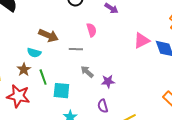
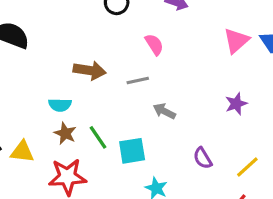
cyan semicircle: (34, 53) -> (60, 105), moved
purple star: (108, 81) -> (236, 104), moved

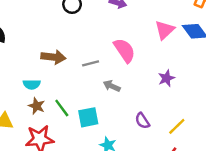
pink semicircle: (154, 44) -> (124, 50), moved, size x1.5

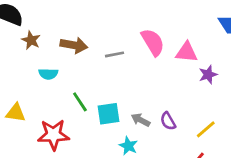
pink triangle: (165, 30) -> (187, 52), moved, turned 45
purple star: (166, 78) -> (208, 75), moved
gray arrow: (112, 86) -> (141, 120), moved
brown star: (37, 106) -> (31, 40), moved

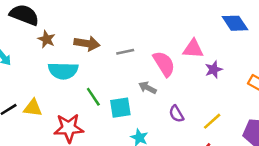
pink semicircle: (153, 42) -> (164, 64), moved
cyan semicircle: (48, 74) -> (63, 71), size x1.6
gray arrow: (141, 120) -> (148, 88), moved

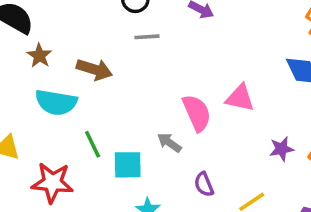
gray line: (125, 52) -> (147, 37), moved
purple star: (214, 70) -> (282, 149), moved

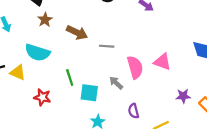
gray line: (147, 37) -> (107, 46), moved
cyan semicircle: (56, 102) -> (37, 53), moved
red star: (52, 183) -> (42, 97), size x0.7

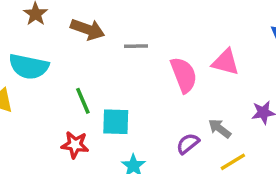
gray arrow: (116, 83) -> (220, 128), moved
red star: (42, 97) -> (75, 145), moved
purple semicircle: (134, 111) -> (188, 144), turned 72

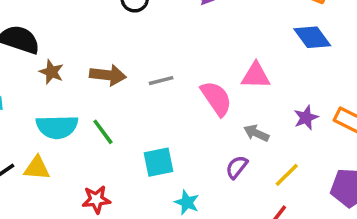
green line: (83, 101) -> (103, 132), moved
gray arrow: (220, 128) -> (256, 133), moved
red star: (75, 145) -> (96, 200), moved

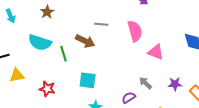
brown arrow: (108, 75) -> (85, 41), moved
gray line: (161, 81) -> (101, 24), moved
pink semicircle: (216, 98) -> (135, 31), moved
yellow triangle: (37, 168) -> (17, 75), moved, turned -35

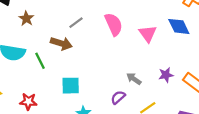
brown star: (47, 12) -> (26, 18), moved
gray line: (101, 24) -> (76, 23), turned -32
pink triangle: (156, 52) -> (148, 34), moved, turned 42

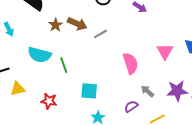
pink semicircle: (114, 24) -> (131, 63), moved
brown arrow: (61, 43) -> (77, 24), moved
purple star: (166, 75) -> (177, 91), size x1.5

